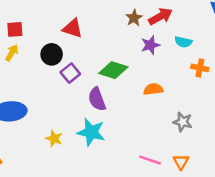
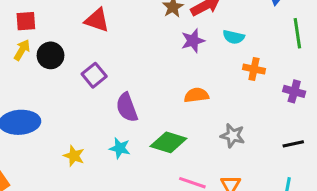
black circle: (52, 54) -> (51, 55), moved
green diamond: (113, 70) -> (168, 142), moved
cyan star: (91, 132) -> (120, 148), size x0.6

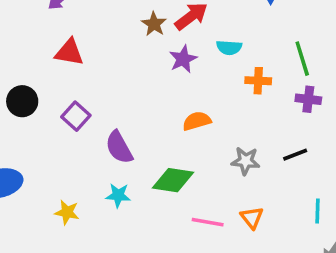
green line: (297, 33) -> (302, 59), moved
black line: (293, 144) -> (295, 155), moved

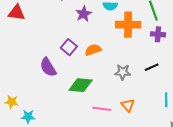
orange cross: (258, 81) -> (128, 25), size x1.6
purple square: (76, 116) -> (69, 47), moved
cyan star: (118, 195) -> (28, 117), moved
yellow star: (67, 212) -> (12, 102), moved

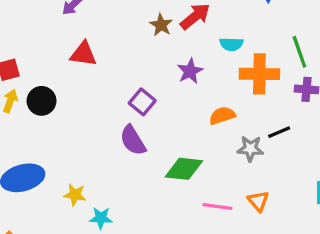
purple star: (84, 14) -> (190, 71), moved
purple square: (69, 47) -> (142, 102), moved
orange semicircle: (93, 50) -> (222, 116), moved
black line: (152, 67) -> (279, 132), moved

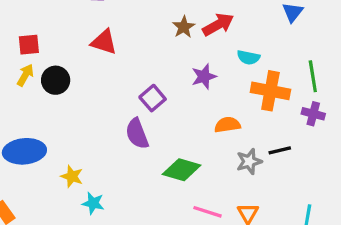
gray star: (250, 149) -> (249, 161), turned -30

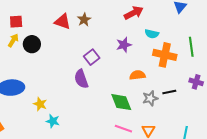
brown star: (184, 27) -> (84, 20), moved
purple cross: (313, 114) -> (196, 82), moved
green diamond: (182, 170) -> (121, 102), moved, turned 50

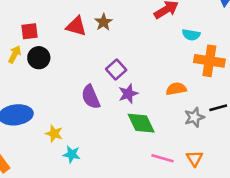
red square: (16, 22) -> (29, 31), moved
purple star: (124, 45) -> (128, 94), moved
purple semicircle: (81, 79) -> (91, 97), moved
green diamond: (121, 102) -> (141, 123), moved

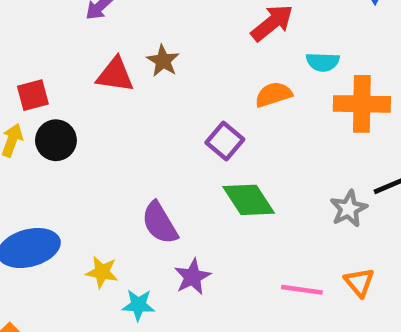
purple square: (116, 69) -> (225, 141), moved
orange semicircle: (176, 89) -> (273, 95), moved
purple star: (128, 94) -> (192, 277), moved
purple semicircle: (91, 97) -> (160, 223), moved
green diamond: (141, 123) -> (249, 200), moved

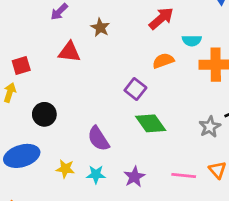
brown star: (163, 61) -> (100, 28), moved
black circle: (56, 140) -> (44, 114), moved
purple star: (192, 277) -> (134, 177), moved
cyan star: (138, 305) -> (96, 174), moved

